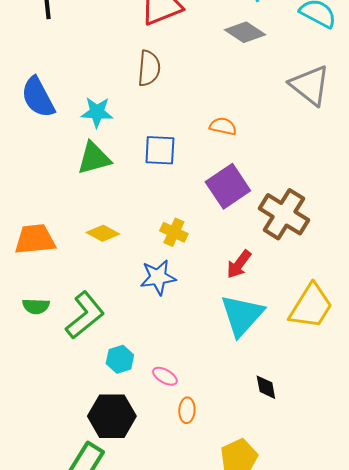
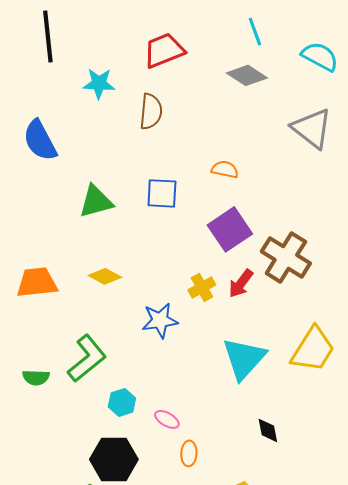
cyan star: (97, 112) -> (99, 83), moved
yellow cross: (174, 232) -> (202, 287), moved, turned 36
red arrow: (239, 264) -> (241, 283), moved
green semicircle: (36, 306) -> (36, 377), moved

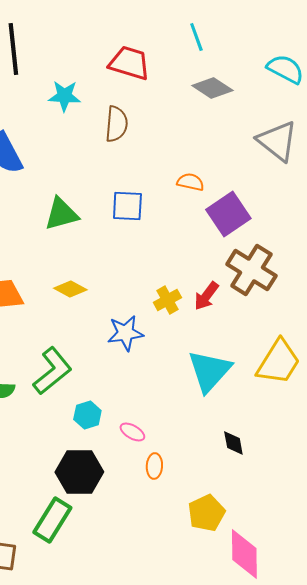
cyan line: (255, 31) -> (196, 37), moved
red trapezoid: (164, 50) -> (129, 63), turned 39
purple square: (230, 229) -> (228, 214), moved

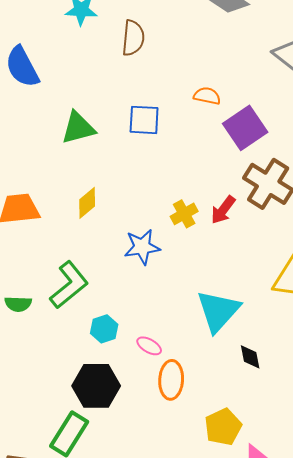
yellow diamond: (70, 289) -> (87, 203), turned -68
cyan triangle: (209, 371) -> (218, 311), moved
orange ellipse: (154, 466) -> (171, 380), size x1.5

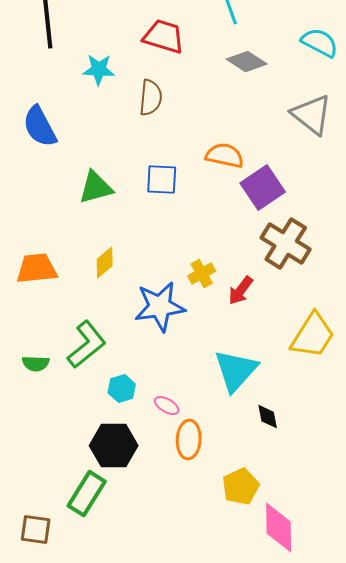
orange semicircle: (207, 96) -> (225, 156), size x1.4
red arrow: (223, 210) -> (241, 291), moved
blue star: (142, 247) -> (160, 307), size x1.4

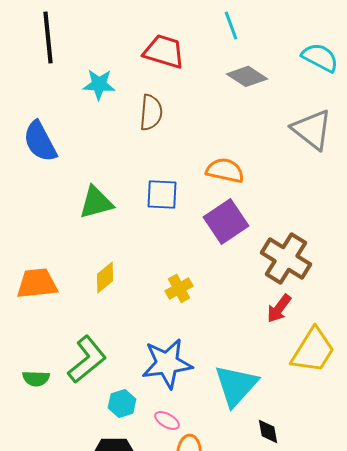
purple square: (263, 188) -> (226, 221), moved
yellow cross: (202, 274) -> (179, 288), moved
red arrow: (241, 291) -> (279, 308), moved
blue star: (160, 307) -> (167, 363), moved

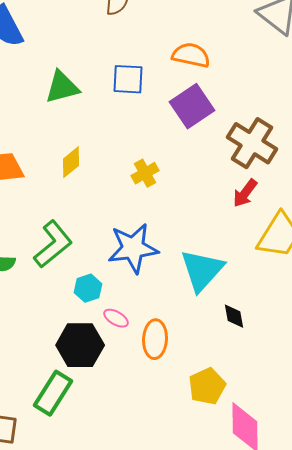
pink ellipse: (167, 420) -> (116, 318), moved

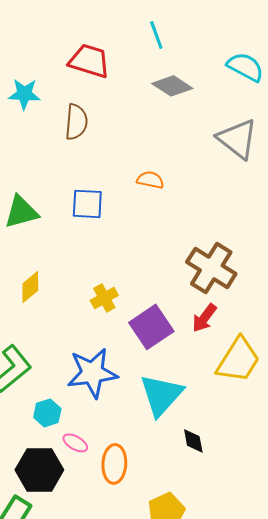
orange semicircle: (191, 55) -> (150, 180), size x0.7
purple square: (192, 106) -> (151, 327), moved

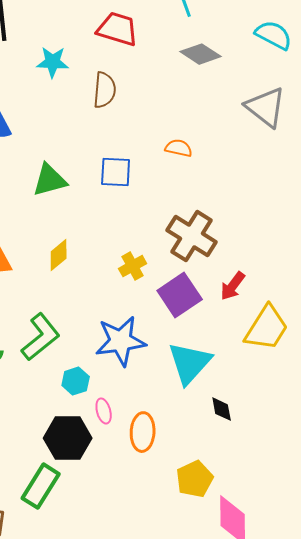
brown cross: (211, 268) -> (192, 236), moved
pink ellipse: (75, 443) -> (104, 411), turned 45

